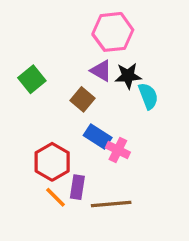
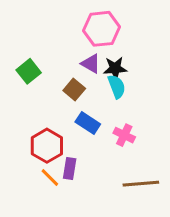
cyan semicircle: (148, 96) -> (117, 86), moved
pink cross: (118, 150) -> (124, 135), moved
brown line: (111, 204) -> (141, 184), moved

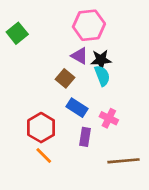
green square: (29, 71) -> (17, 33), moved
purple rectangle: (70, 168) -> (85, 137), moved

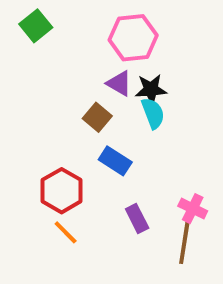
green square: (17, 33) -> (36, 26), moved
pink cross: (109, 118) -> (193, 209), moved
purple rectangle: (85, 137) -> (137, 218), moved, turned -36
brown line: (123, 161) -> (185, 240), turned -76

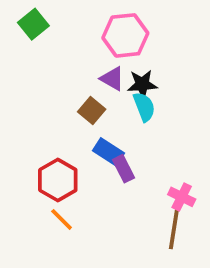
purple rectangle: (137, 218) -> (124, 169), moved

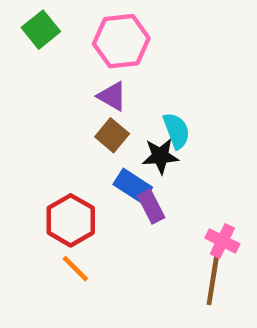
pink hexagon: (125, 35) -> (121, 41), moved
purple triangle: (112, 79) -> (112, 96), moved
black star: (142, 84) -> (160, 156), moved

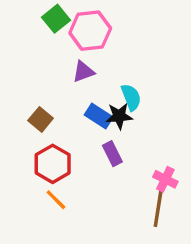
green square: (41, 30) -> (56, 19), moved
purple triangle: (112, 96) -> (83, 72), turned -50
brown square: (112, 135) -> (41, 119), moved
blue rectangle: (133, 186) -> (99, 116), moved

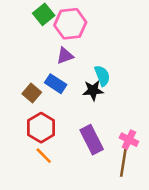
blue rectangle: (99, 116) -> (56, 84), moved
purple rectangle: (112, 154) -> (92, 140), moved, size x1.5

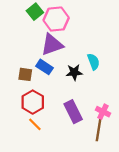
purple triangle: (65, 56) -> (52, 45), size x1.6
cyan semicircle: (102, 76) -> (93, 62), moved
brown square: (32, 93) -> (25, 74), turned -32

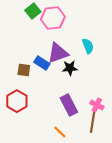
purple triangle: (52, 45) -> (58, 53), moved
cyan semicircle: (93, 62) -> (88, 46), moved
red hexagon: (33, 102) -> (17, 101), moved
orange line: (35, 124) -> (60, 132), moved

